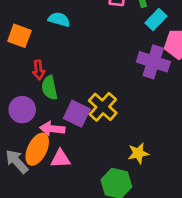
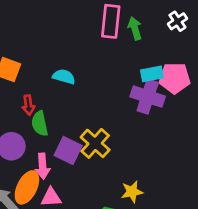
cyan semicircle: (59, 19) -> (64, 77), moved
cyan rectangle: (156, 19) -> (152, 74), moved, turned 35
pink arrow: (52, 129) -> (43, 166), turned -100

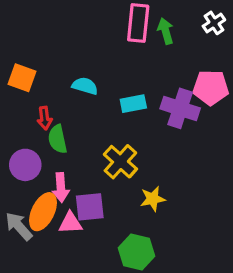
cyan rectangle: (152, 74) -> (133, 104), moved
purple square: (68, 151) -> (90, 207), moved, turned -32
yellow star: (132, 192) -> (153, 199), moved

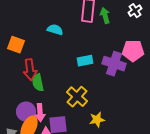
cyan semicircle: (85, 86) -> (55, 30), moved
red arrow: (45, 118) -> (30, 70), size x1.5
purple circle: (25, 165) -> (26, 112), moved

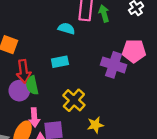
cyan semicircle: (55, 30) -> (66, 28), moved
cyan rectangle: (85, 61) -> (60, 62), moved
purple circle: (26, 112) -> (19, 91), moved

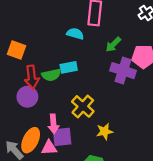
green arrow: (104, 13) -> (113, 45), moved, turned -119
green semicircle: (32, 85) -> (51, 75), moved, turned -90
pink arrow: (34, 117) -> (53, 124), moved

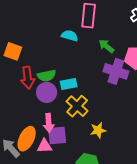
green arrow: (113, 45) -> (106, 46), turned 84
cyan rectangle: (69, 67) -> (69, 84), moved
purple circle: (27, 97) -> (47, 92), moved

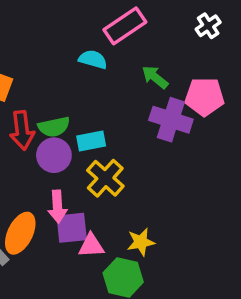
pink rectangle: (89, 16) -> (125, 26), turned 50
yellow star: (98, 130) -> (141, 242), moved
pink triangle: (44, 146) -> (91, 246), moved

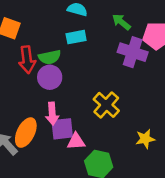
cyan rectangle: (91, 141) -> (76, 37), moved
yellow cross: (105, 178) -> (106, 105), moved
yellow star: (141, 242) -> (145, 139), moved

